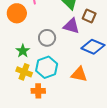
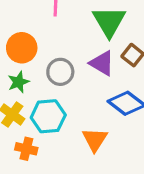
orange circle: (17, 13) -> (22, 48), moved
orange triangle: (79, 74) -> (95, 140), turned 36

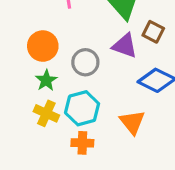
orange cross: (26, 149) -> (82, 143), moved

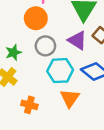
orange circle: (43, 46) -> (36, 18), moved
cyan hexagon: (82, 108) -> (60, 71), moved

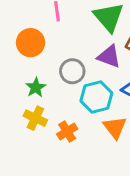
orange circle: (36, 18) -> (31, 43), moved
orange cross: (29, 105) -> (67, 131), moved, turned -35

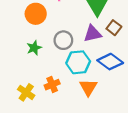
purple triangle: (109, 56) -> (93, 34), turned -42
yellow cross: (35, 118) -> (26, 92), moved

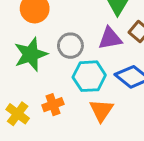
green star: (34, 48) -> (31, 54), size x1.6

